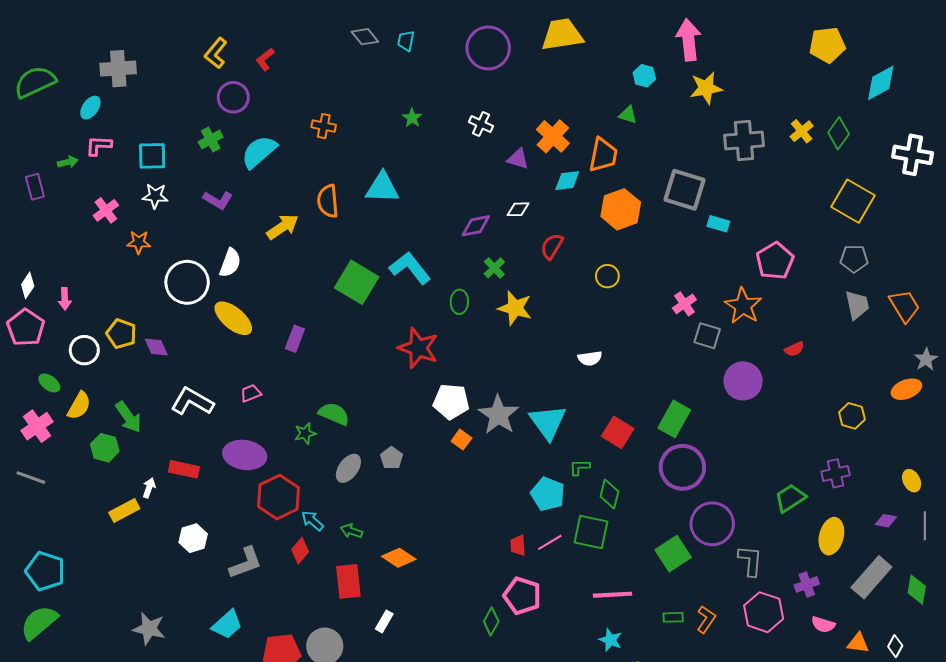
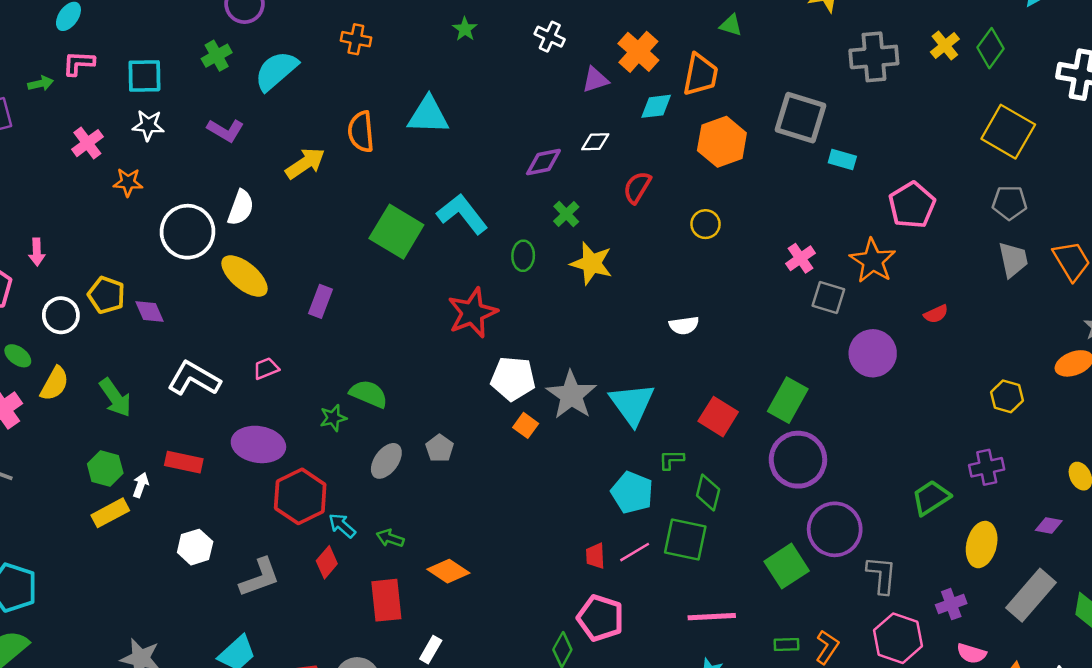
purple triangle: (518, 159) -> (595, 80), turned -35
red star: (418, 348) -> (472, 313), turned 30
green hexagon: (105, 448) -> (105, 469), moved

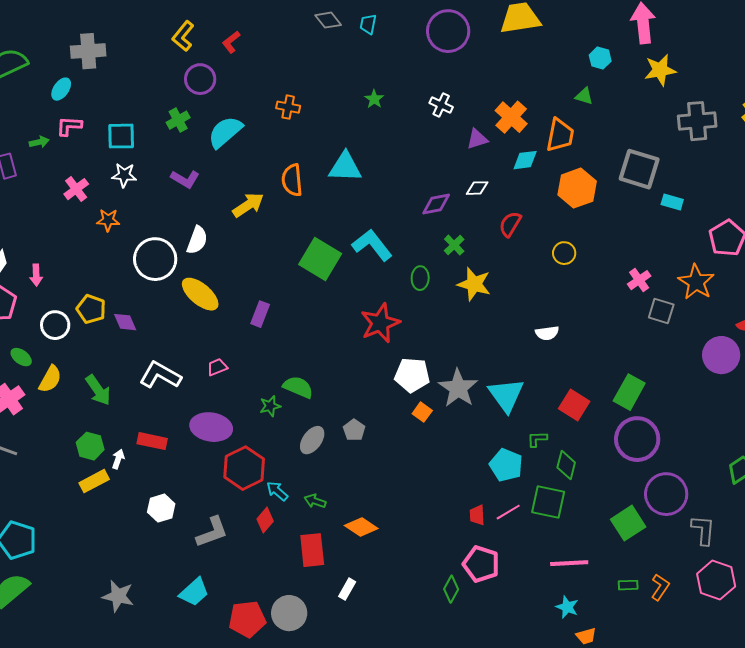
purple circle: (873, 353) -> (721, 355), moved

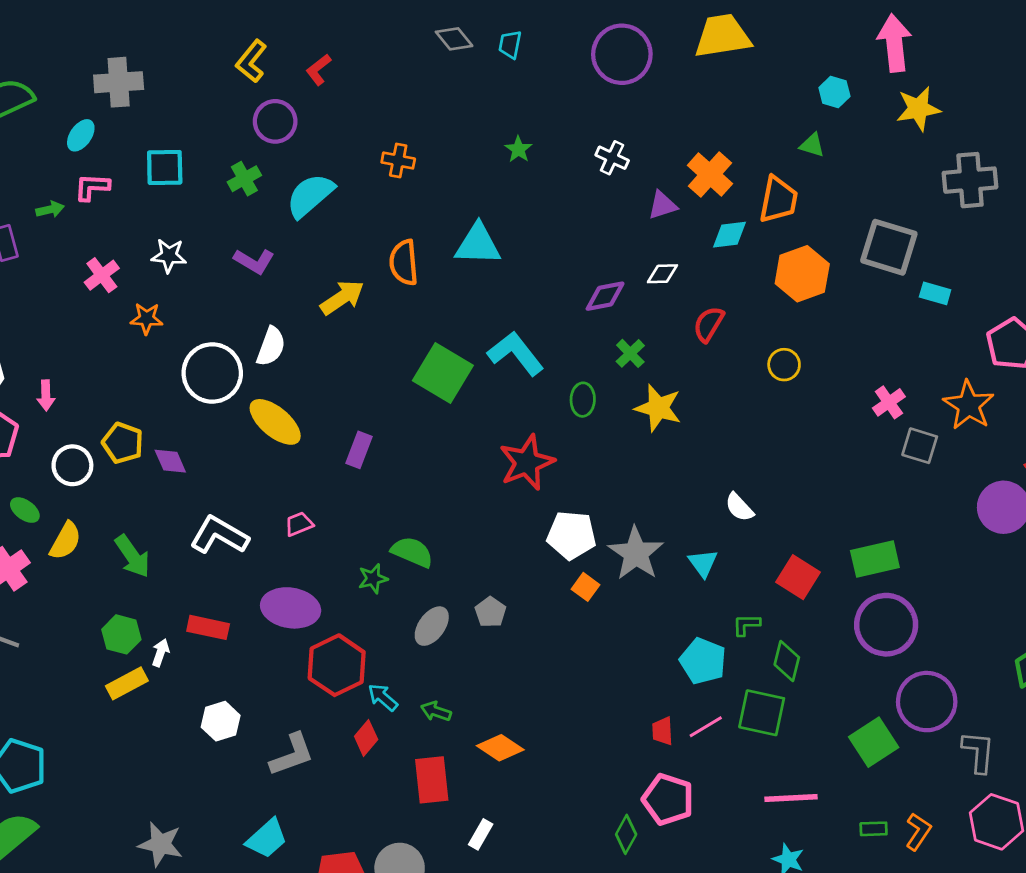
cyan square: (121, 136) -> (165, 167), moved
white semicircle: (547, 333) -> (739, 507), moved, turned 55
green rectangle: (629, 392) -> (875, 559), turned 48
cyan triangle: (506, 395) -> (703, 563), size x0.6

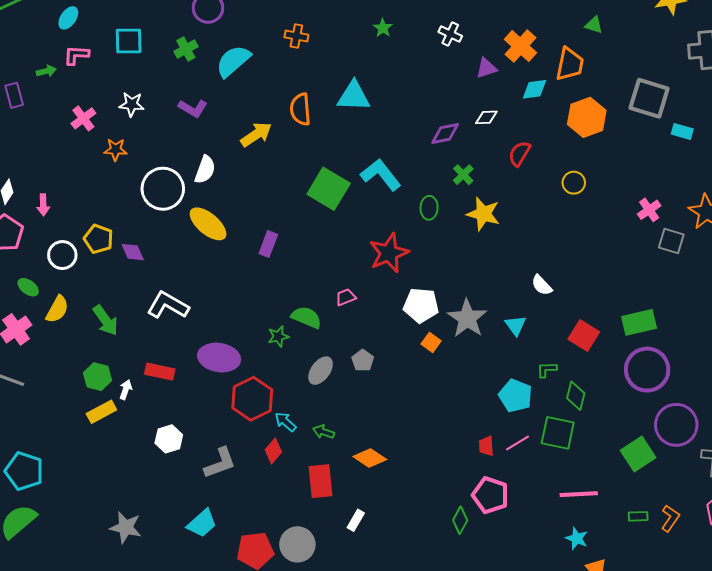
pink trapezoid: (299, 524) -> (346, 297), moved

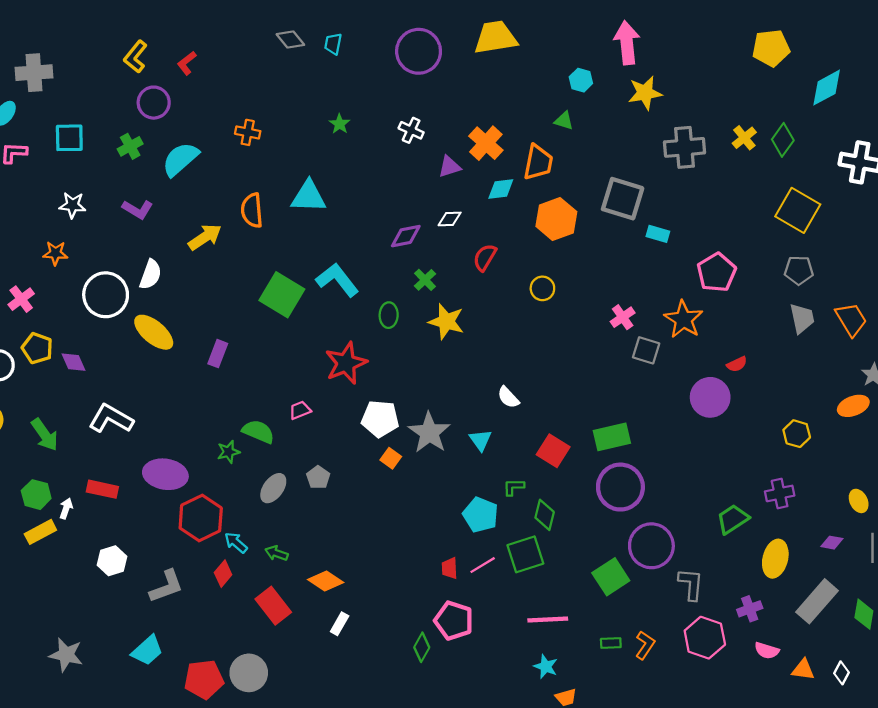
pink cross: (83, 118) -> (21, 299), moved
green square: (558, 433) -> (525, 554), turned -30
red rectangle: (321, 481) -> (273, 606), turned -32
white rectangle: (356, 520) -> (340, 624), moved

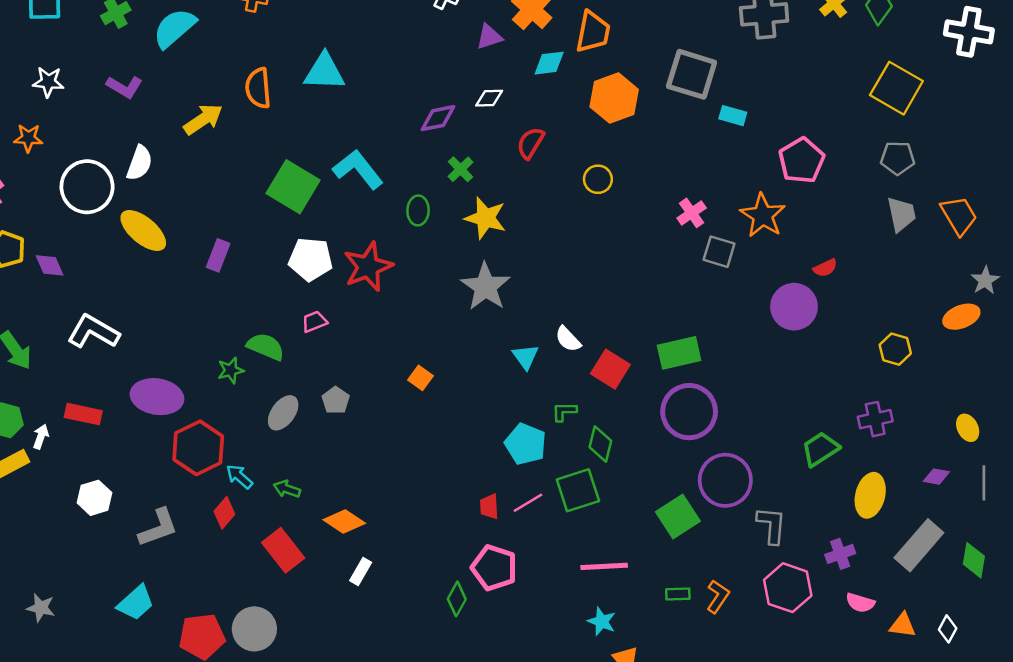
white semicircle: (508, 397) -> (568, 339), moved
white pentagon: (380, 419) -> (311, 259), moved
gray star: (429, 433) -> (485, 287), moved
gray star: (66, 655) -> (41, 608), size x0.7

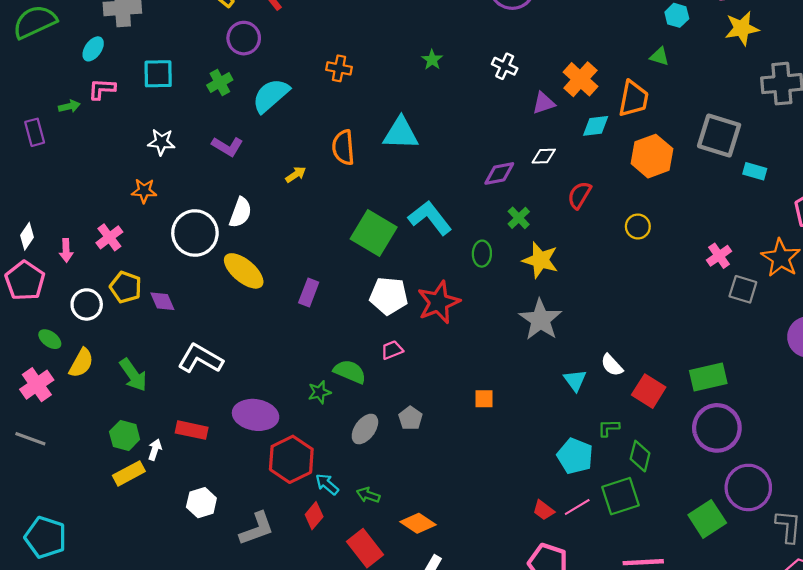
yellow arrow: (203, 119) -> (296, 175), size x0.6
orange square: (421, 378) -> (484, 399), turned -36
red trapezoid: (489, 507) -> (544, 510), turned -50

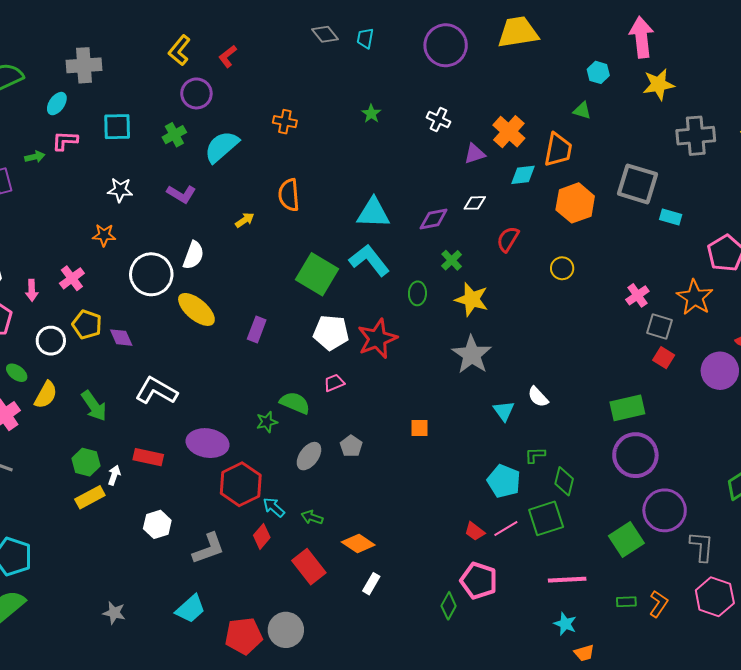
cyan triangle: (401, 133) -> (373, 213), moved
red square: (649, 391) -> (664, 358), moved, size x0.7

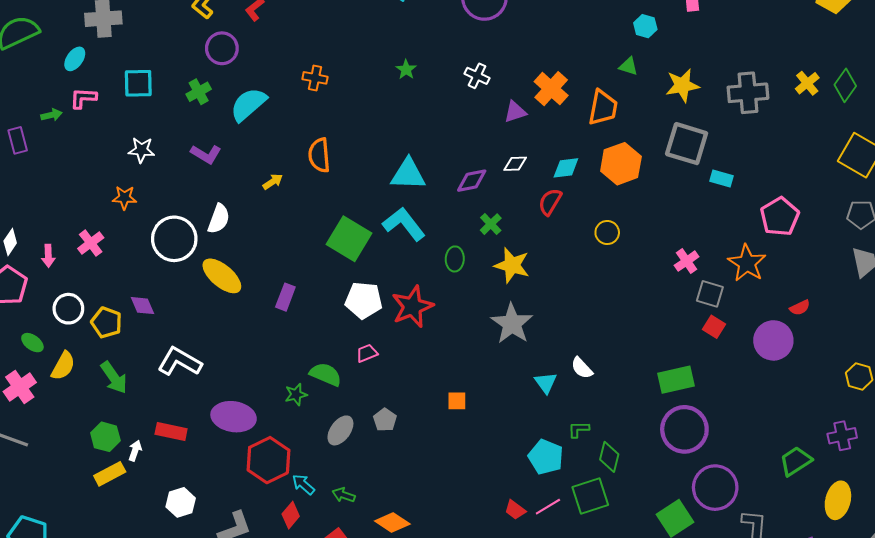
yellow star: (659, 84) -> (682, 85), moved
cyan diamond: (523, 175) -> (566, 168), moved
yellow pentagon: (87, 325) -> (107, 322), moved

